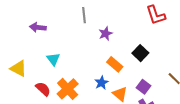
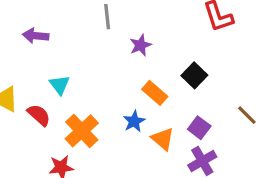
red semicircle: (43, 89) -> (39, 115), moved

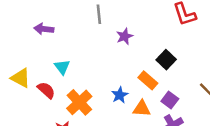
orange rectangle: (155, 93) -> (148, 80), moved
orange triangle: (163, 139) -> (142, 109), turned -36

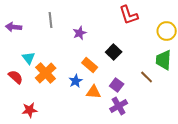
gray line: (99, 14) -> (51, 20), moved
orange rectangle: (148, 80) -> (90, 65), moved
orange cross: (79, 102) -> (46, 73), moved

